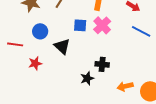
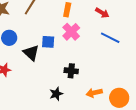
blue square: (80, 25) -> (48, 42), moved
black star: (87, 78) -> (56, 94), moved

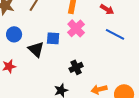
black cross: (71, 71) -> (76, 67), turned -32

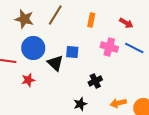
pink cross: (76, 28) -> (109, 47), moved, turned -30
blue circle: (14, 34) -> (33, 48), size x1.5

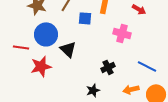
blue line: (134, 48) -> (147, 66), moved
blue square: (72, 52) -> (85, 18), moved
red star: (28, 80) -> (41, 66), size x1.5

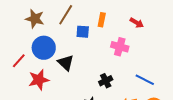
red line: (21, 47) -> (19, 61), turned -56

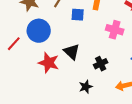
black triangle: (66, 63) -> (72, 52), moved
red star: (39, 80) -> (49, 63), moved, turned 30

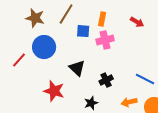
pink cross: (115, 30) -> (105, 40), moved, turned -30
red star: (49, 63) -> (54, 91), moved

